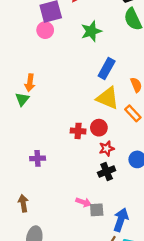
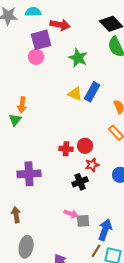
green star: (91, 31) -> (78, 58), turned -30
yellow triangle: (108, 98) -> (75, 94), moved, size x0.7
purple cross: (38, 158) -> (29, 174), size x1.6
black cross: (107, 172) -> (80, 182), moved

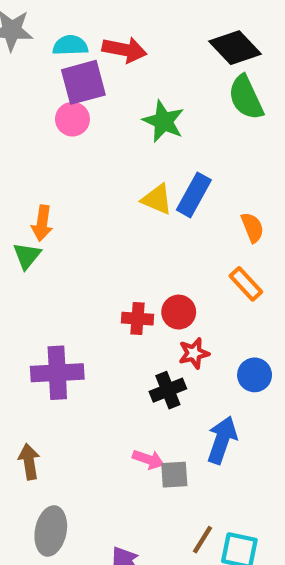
cyan semicircle: (33, 12) -> (70, 45), moved
blue arrow: (105, 230) -> (222, 440), moved

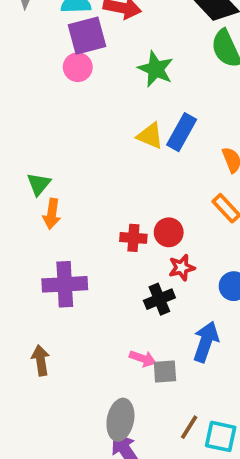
orange arrow: (42, 223) -> (52, 214), moved
gray ellipse: (51, 531) -> (120, 420), moved

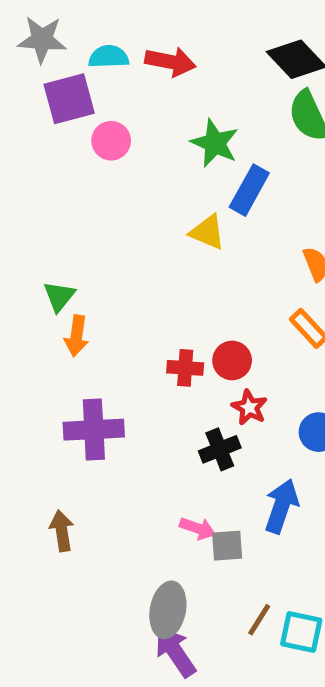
purple square: (87, 36) -> (69, 99), moved
blue rectangle: (182, 132) -> (249, 190), moved
red star: (182, 268) -> (249, 407), turned -30

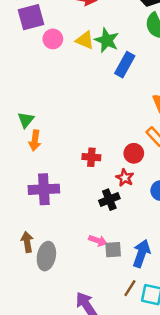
yellow triangle: (207, 232) -> (85, 40), moved
red circle: (232, 360) -> (134, 153), moved
blue arrow: (281, 506) -> (141, 253), moved
gray ellipse: (168, 610) -> (46, 256), moved

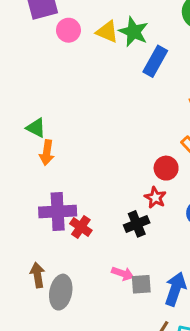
green triangle: (26, 120) -> (36, 128), turned -42
red cross: (91, 157) -> (81, 227), moved, turned 30

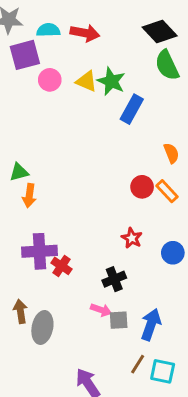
green triangle: (36, 128) -> (19, 172), turned -42
red circle: (166, 168) -> (142, 187), moved
black cross: (137, 224) -> (114, 279), moved

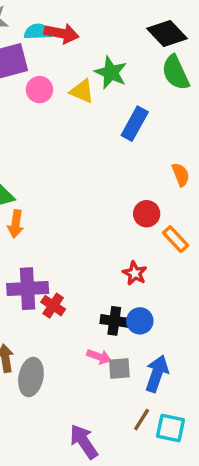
red arrow: (85, 33) -> (62, 33), moved
green star: (111, 81) -> (111, 73), moved
orange rectangle: (167, 191) -> (176, 239), moved
blue circle: (173, 253) -> (140, 321), moved
black cross: (114, 279) -> (114, 321), turned 30

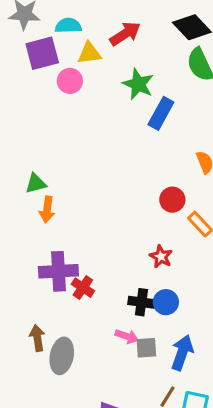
red arrow: (62, 33) -> (125, 34), moved, turned -44
green star: (111, 73) -> (138, 84), moved
yellow triangle: (82, 91) -> (89, 53), moved, turned -30

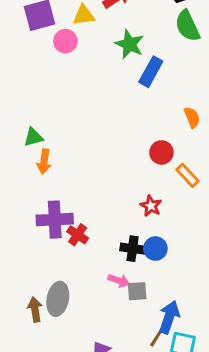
brown arrow: (37, 338) -> (35, 310), moved
blue arrow: (182, 353) -> (169, 317), moved

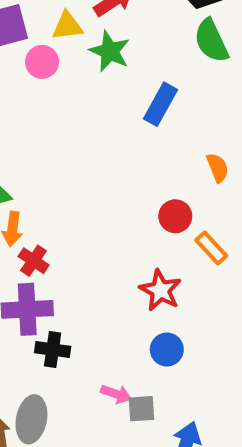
green star: (129, 44) -> (110, 51), moved
red star: (151, 206) -> (160, 290), size x1.4
red cross: (78, 235) -> (34, 261), moved
black cross: (133, 249) -> (53, 350), moved

